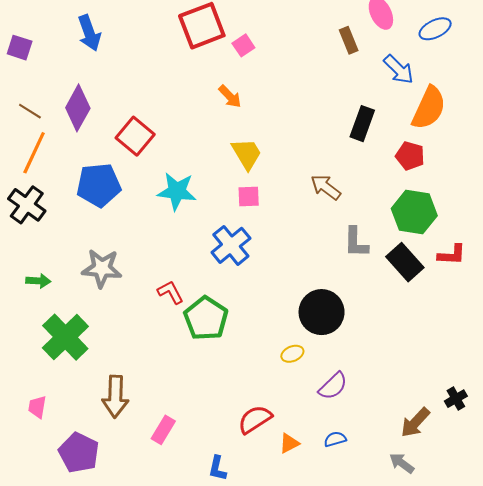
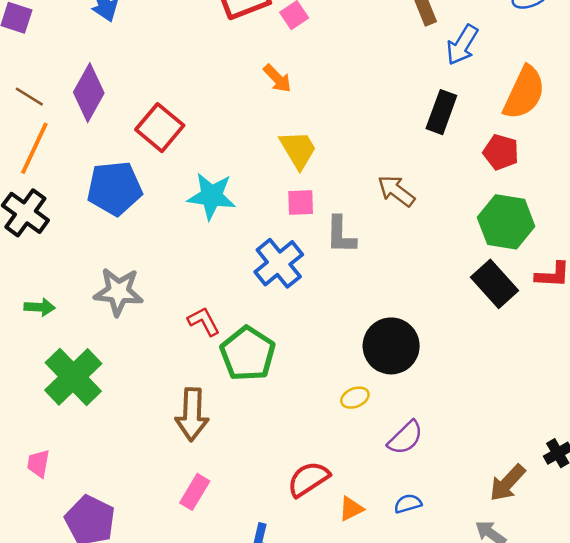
blue arrow: (399, 69) -> (462, 45), moved, turned 76
gray L-shape: (356, 242) -> (341, 235), moved
brown arrow: (115, 396) -> (192, 414), moved

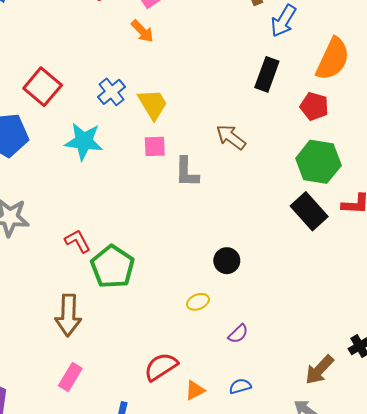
orange arrow: (277, 78) -> (142, 31), moved
blue cross: (279, 263) -> (112, 92), moved, size x0.7
black circle: (391, 346) -> (227, 261), size x0.6
purple semicircle: (405, 438) -> (238, 334), size x0.7

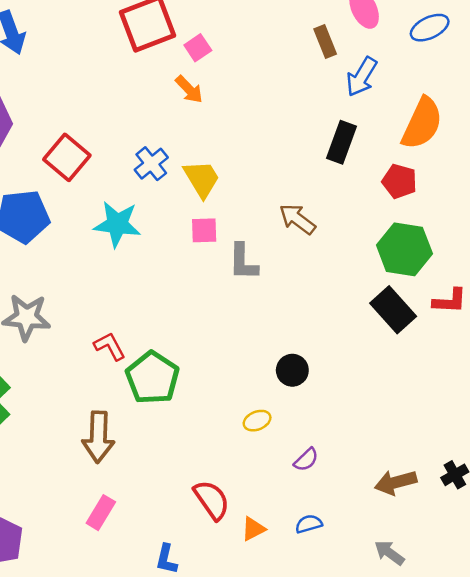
red semicircle: (161, 367) -> (212, 500), turned 88
brown arrow: (319, 370) -> (396, 482), moved, turned 32

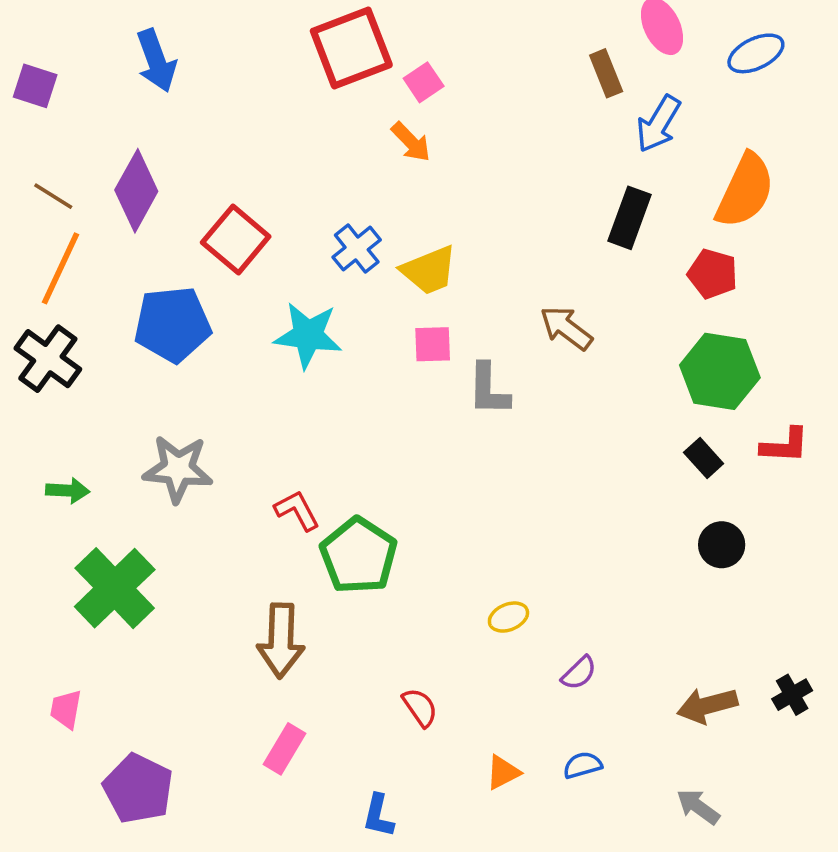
yellow trapezoid: (202, 179) -> (429, 270), turned 99
black rectangle: (393, 310) -> (704, 458), size x0.6
black circle: (292, 370) -> (722, 545), moved
red semicircle: (212, 500) -> (420, 707), moved, size x0.7

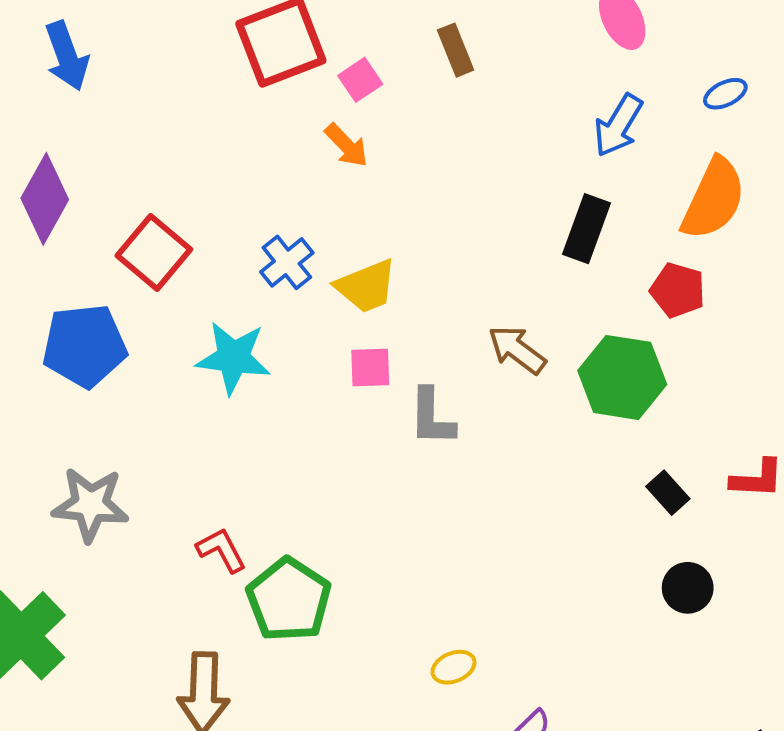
blue ellipse: (756, 53) -> (725, 94), moved, size x0.7
brown rectangle: (606, 73) -> (456, 50), moved
green hexagon: (720, 371) -> (622, 377), moved

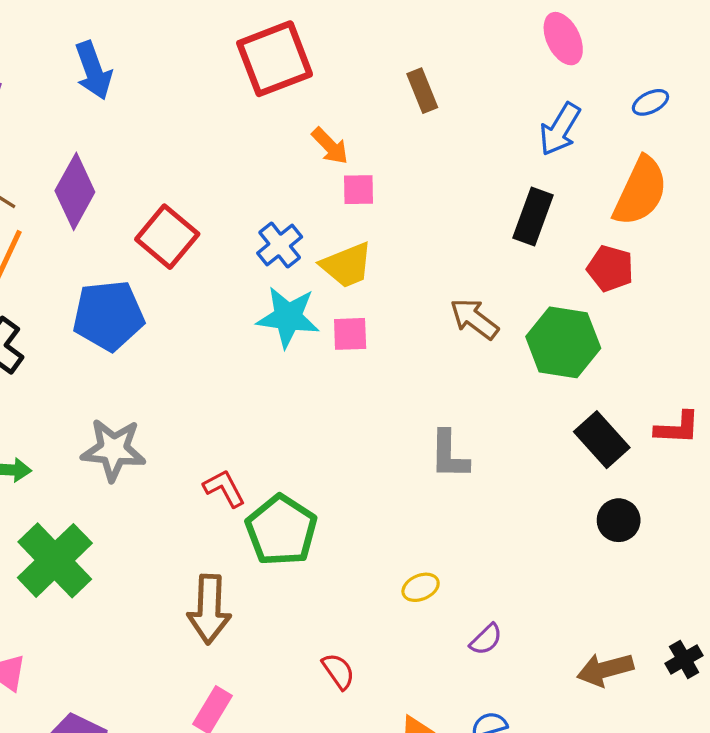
brown rectangle: (456, 50) -> (422, 91), moved
pink square: (360, 80) -> (358, 190), moved, turned 33
cyan star: (233, 358) -> (288, 317), moved
gray L-shape: (432, 417) -> (449, 455), moved
black rectangle: (668, 493) -> (602, 440), size x1.5

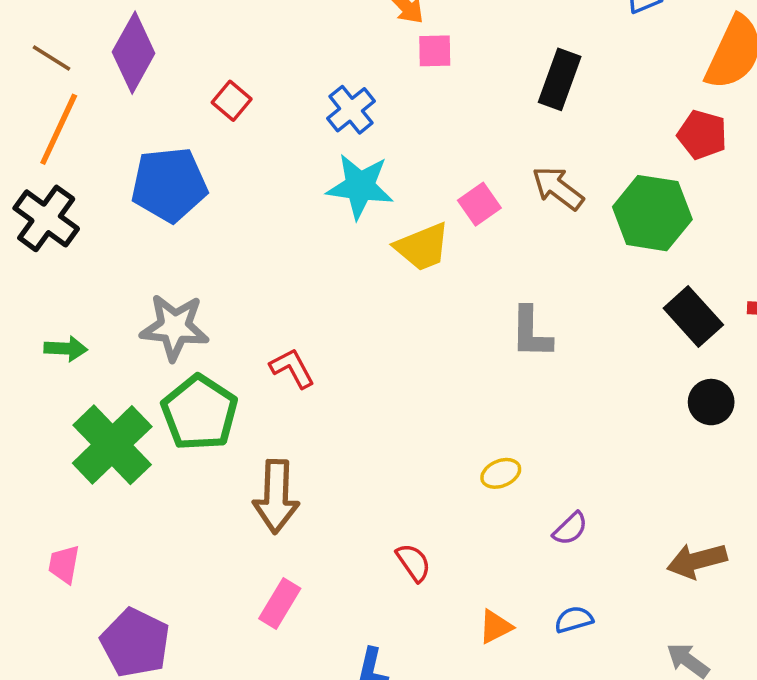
black rectangle: (533, 216) -> (560, 79), moved
red square: (167, 237) -> (232, 101), size x0.6
yellow trapezoid: (347, 265) -> (422, 247), moved
pink square: (350, 334) -> (479, 204), moved, turned -33
green pentagon: (281, 530) -> (199, 413), moved

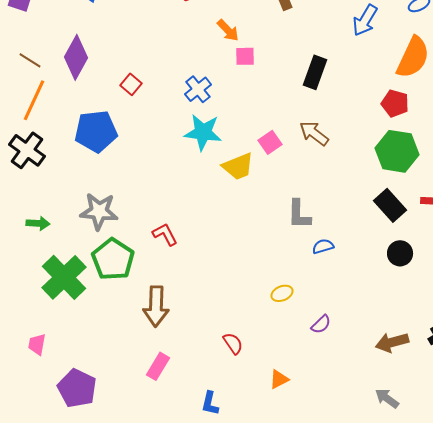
green hexagon: (652, 213) -> (397, 151), moved
blue semicircle: (574, 620) -> (323, 246), moved

